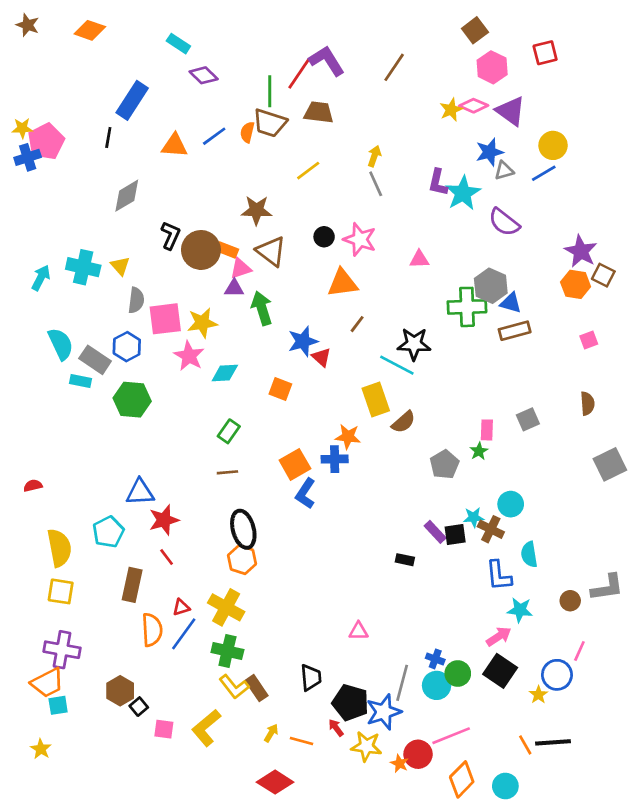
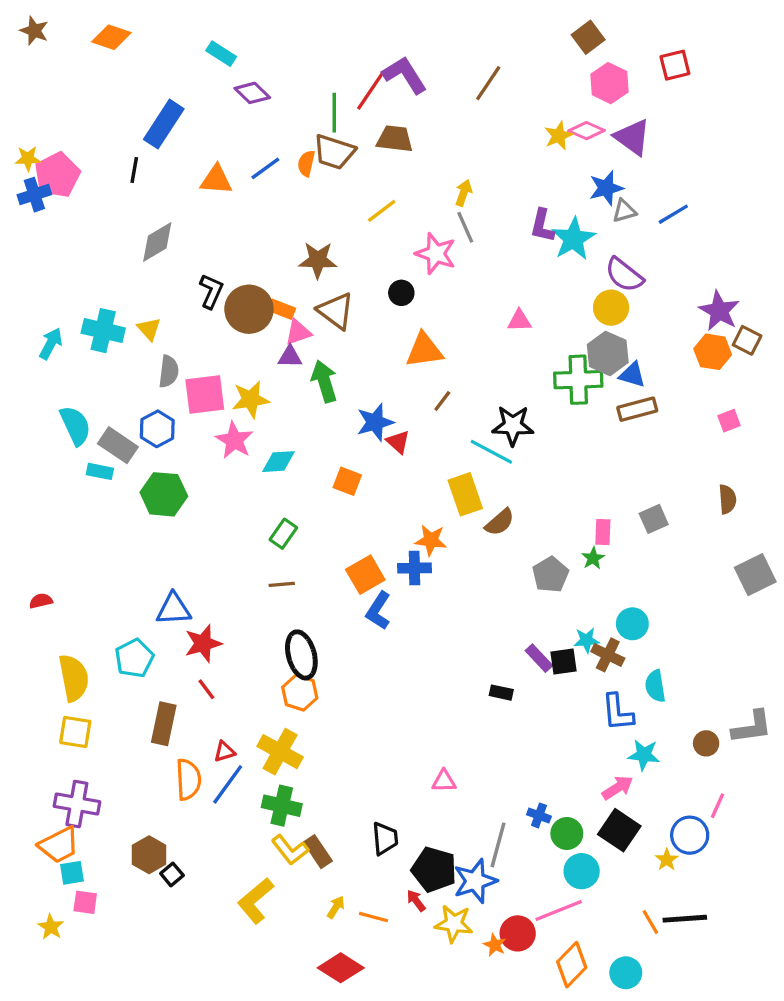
yellow circle: (553, 145) -> (611, 308), moved
pink star: (360, 239) -> (436, 254), moved
cyan circle: (437, 685) -> (582, 871), moved
pink square: (164, 729) -> (85, 902), moved

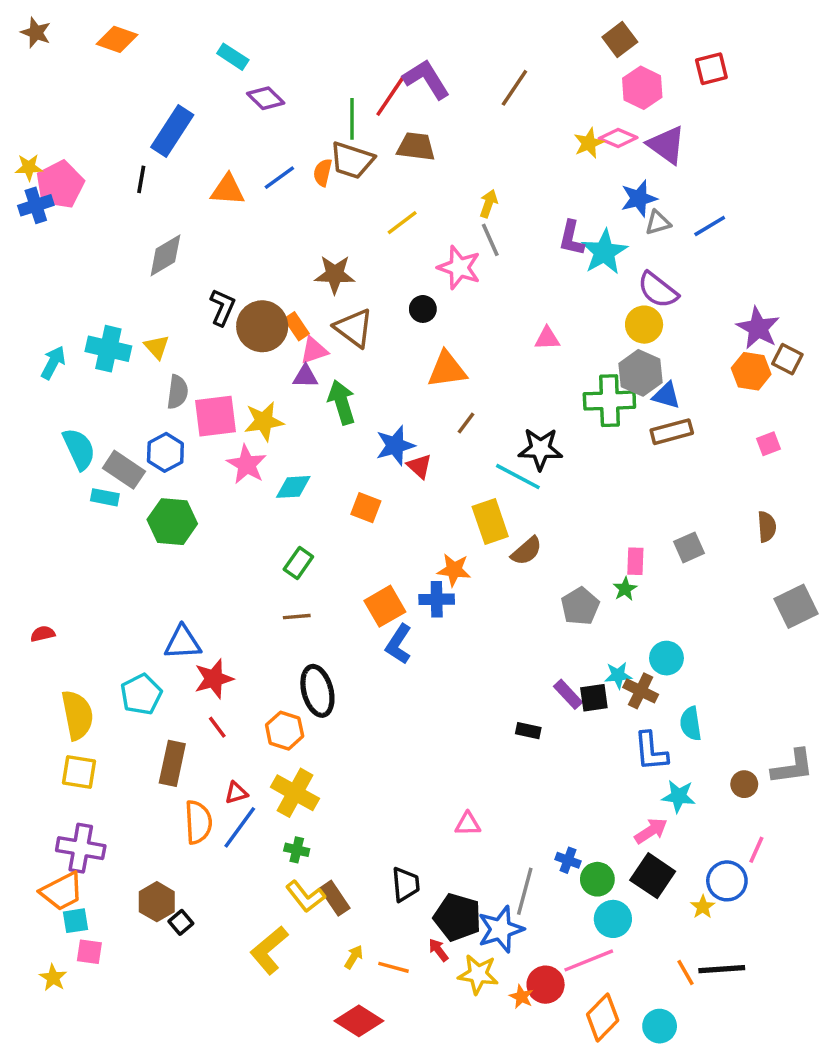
orange rectangle: (282, 309) -> (297, 326), turned 35
orange hexagon: (300, 693) -> (285, 731), moved
green cross: (282, 806) -> (297, 850), size x0.6

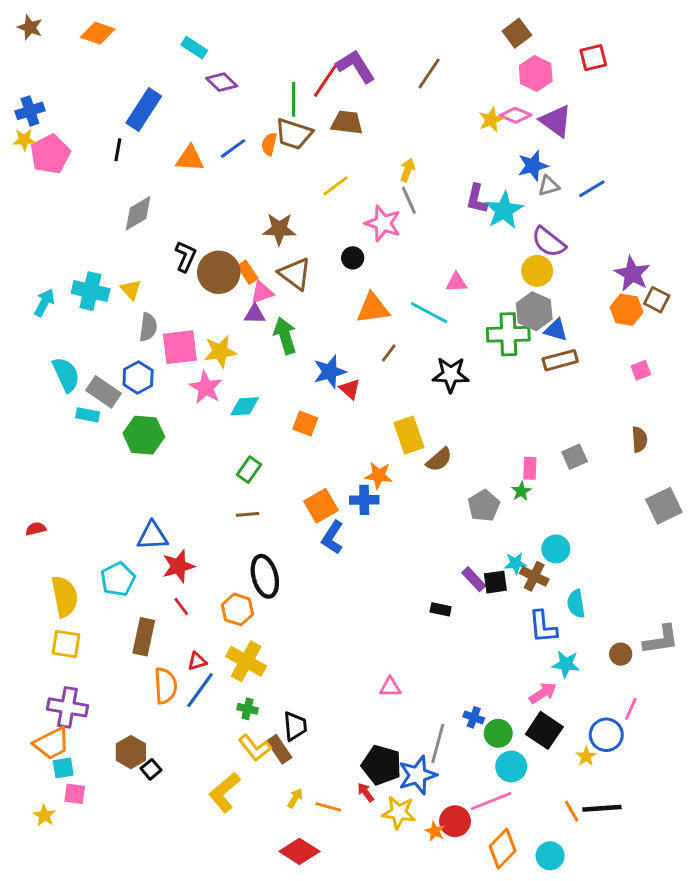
blue cross: (36, 205) -> (30, 111), moved
cyan line: (518, 477) -> (429, 313), moved
black trapezoid: (406, 884) -> (295, 726), moved

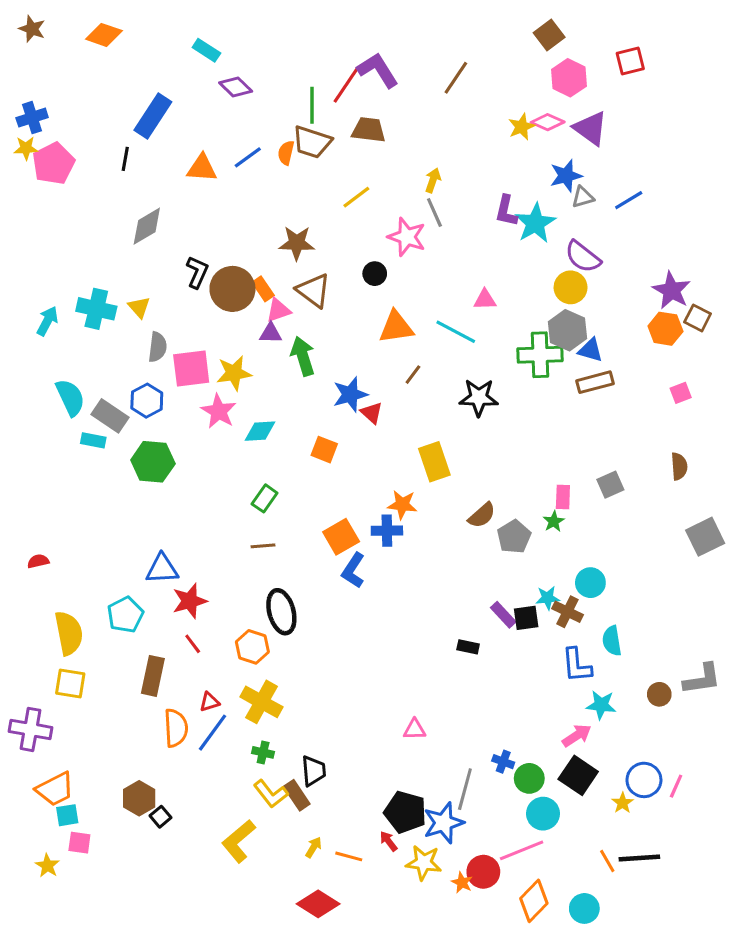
brown semicircle: (439, 460) -> (482, 515), moved
purple cross: (67, 707) -> (31, 729), moved
pink line: (631, 709) -> (676, 786), moved

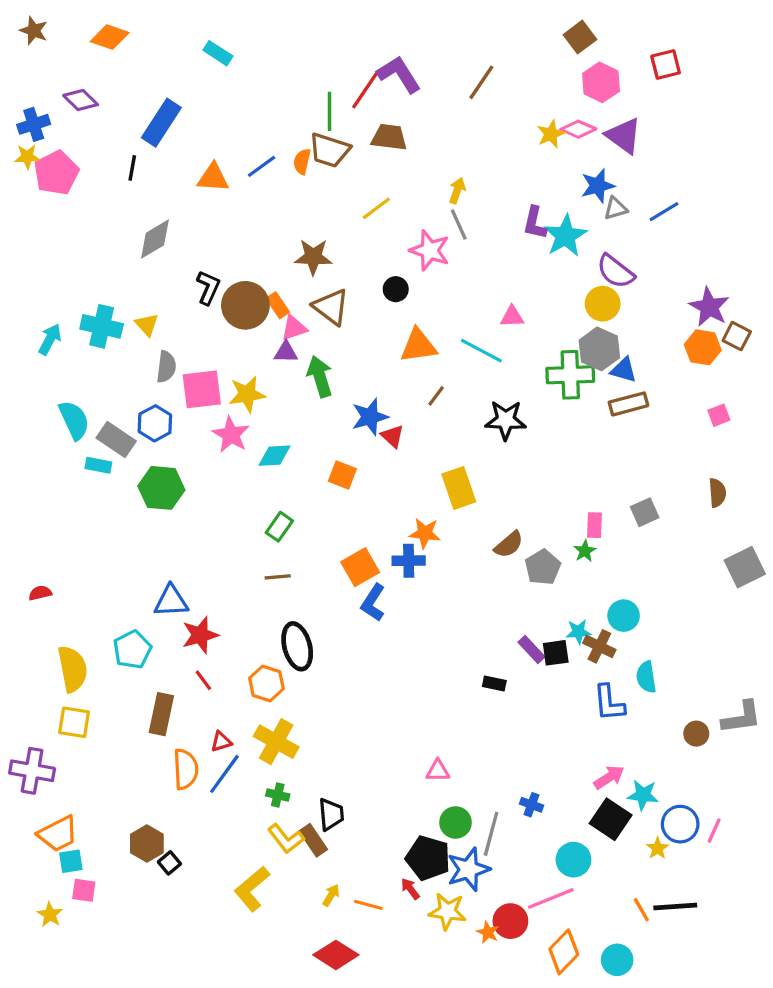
purple diamond: (236, 87) -> (81, 100), moved
cyan star: (601, 705) -> (643, 795), moved
green circle: (529, 778) -> (456, 822), moved

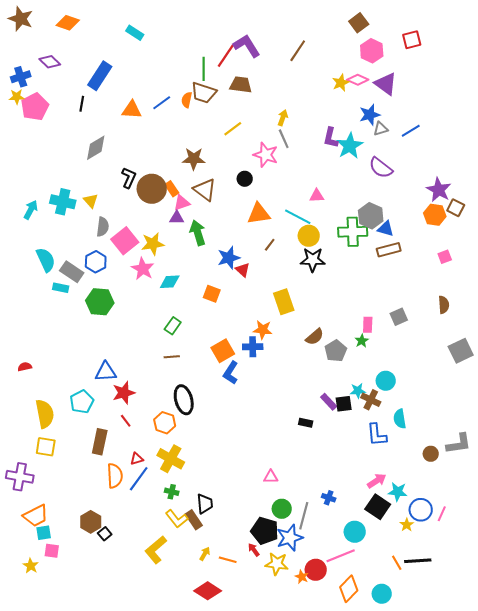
brown star: (34, 31) -> (21, 19), size x1.4
yellow circle: (603, 304) -> (309, 236), moved
pink square: (202, 389) -> (125, 241), turned -32

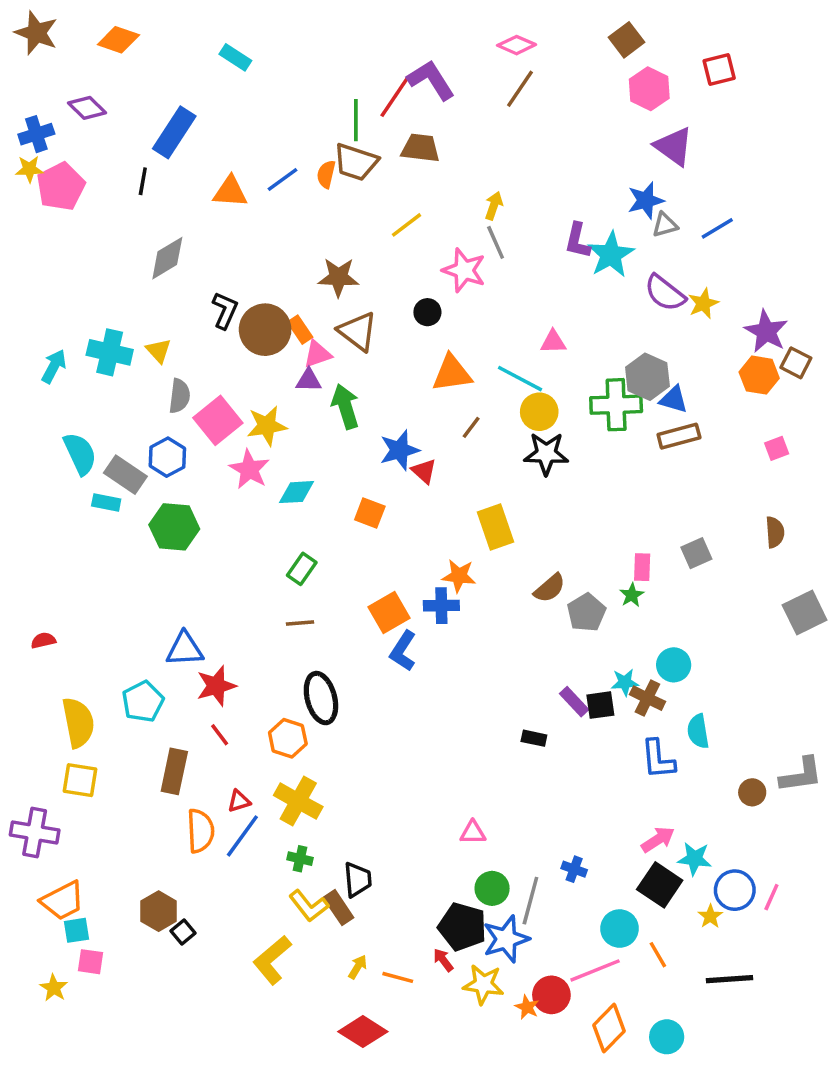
pink diamond: (358, 80) -> (516, 45), moved
yellow star: (341, 83) -> (703, 303), moved
orange line: (397, 563) -> (658, 955), moved

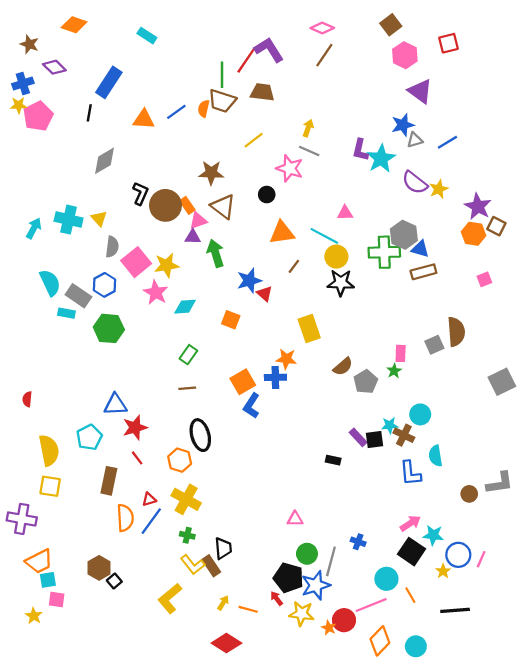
brown star: (36, 33) -> (29, 44), moved, size x0.7
gray line: (496, 242) -> (309, 151), turned -42
brown semicircle: (775, 532) -> (456, 332), moved, size x1.5
red semicircle: (43, 640) -> (27, 399), turned -72

